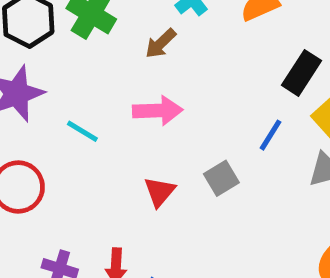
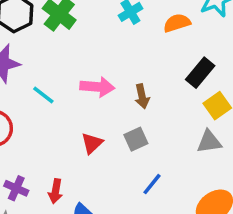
brown arrow: (161, 43) -> (142, 96), moved, turned -65
blue line: (270, 135) -> (152, 184), moved

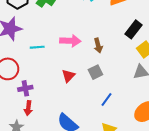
cyan line: (43, 95) -> (37, 47), turned -40
purple cross: (16, 188) -> (25, 88), moved, turned -32
red arrow: (56, 191) -> (28, 108), moved

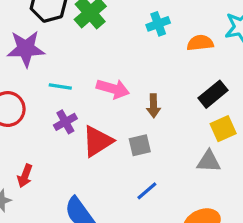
red triangle: (68, 76) -> (97, 141), size x1.5
purple cross: (25, 88) -> (65, 122), moved, turned -32

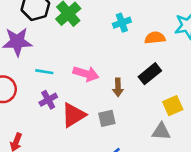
black rectangle: (213, 94) -> (150, 74), moved

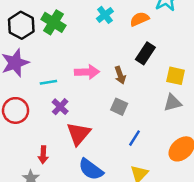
yellow square: (173, 106) -> (176, 76), turned -36
red triangle: (73, 115) -> (79, 134), moved
gray square: (107, 118) -> (119, 107), turned -35

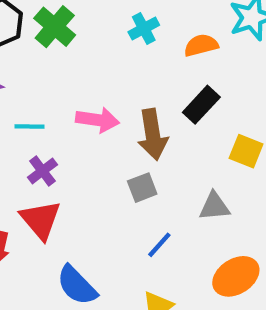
brown arrow: (120, 75) -> (153, 135), size x1.6
gray triangle: (173, 103) -> (214, 206), moved
gray square: (119, 107) -> (142, 188), turned 35
red triangle: (79, 134) -> (40, 220), moved, turned -30

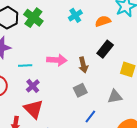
brown arrow: (153, 135) -> (83, 65), size x0.7

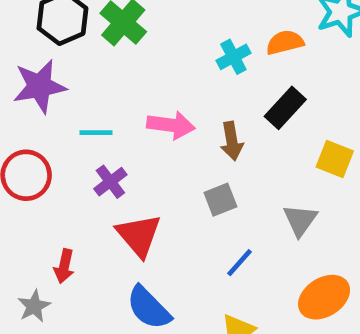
cyan cross: (75, 15) -> (233, 57), moved
gray triangle: (115, 97) -> (300, 220), turned -49
red triangle: (34, 109) -> (139, 235), moved

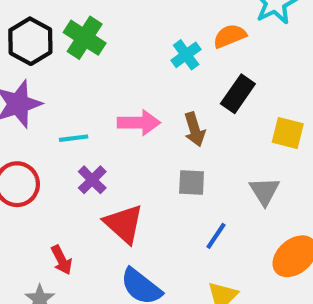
gray square: (220, 200) -> (192, 183), turned 32
red arrow: (64, 266) -> (62, 260), turned -32

